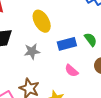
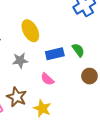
pink semicircle: (72, 71) -> (47, 79), moved

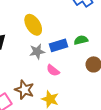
green semicircle: (78, 50) -> (81, 40), turned -64
gray star: (20, 60) -> (37, 51), moved

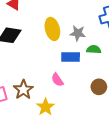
green semicircle: (81, 40) -> (94, 49), moved
gray star: (37, 51) -> (78, 33), moved

